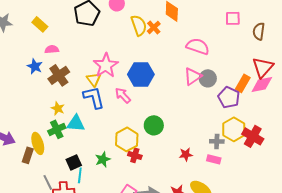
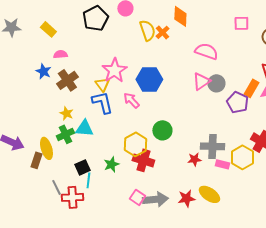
yellow hexagon: (234, 129) -> (242, 157), moved
gray cross: (217, 141) -> (212, 146), moved, size x1.6
red cross: (135, 155) -> (143, 160), size x1.5

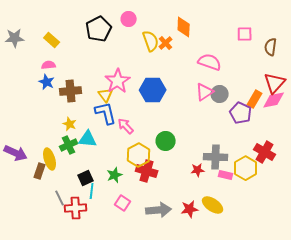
pink semicircle: (60, 54) -> (49, 65), moved
brown cross: (67, 80) -> (71, 91), turned 30
pink arrow: (131, 100) -> (126, 126), moved
pink square: (137, 197) -> (123, 203), moved

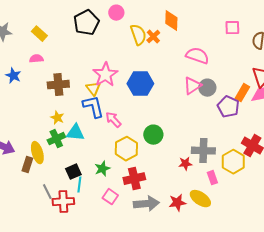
blue star: (47, 82) -> (13, 76), moved
red cross: (147, 171) -> (134, 179), moved, turned -30
pink rectangle: (226, 175) -> (212, 178), moved, turned 56

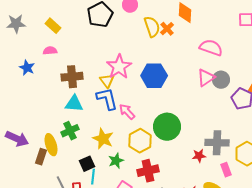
yellow star: (57, 118) -> (103, 139), moved, size x1.5
cyan triangle: (75, 133) -> (74, 104), moved
green circle: (153, 135) -> (167, 127), size x1.4

